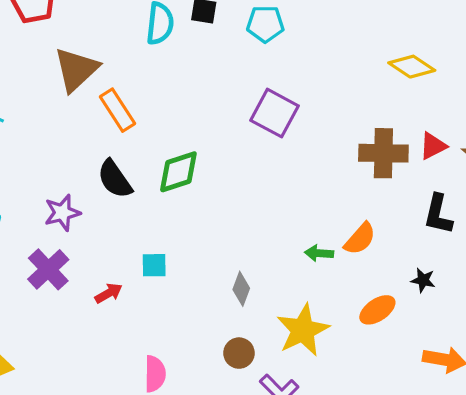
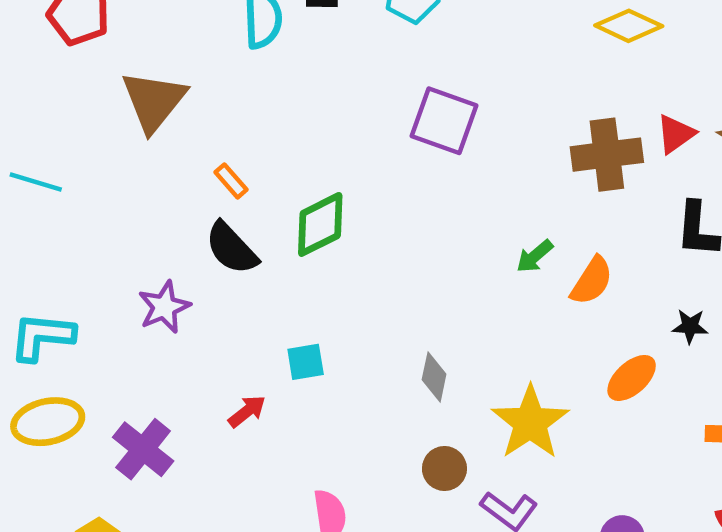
orange rectangle: (117, 110) -> (231, 181), moved, size x0.6
green arrow: (319, 253) -> (535, 256), moved, turned -36
purple cross: (48, 269) -> (143, 449), moved

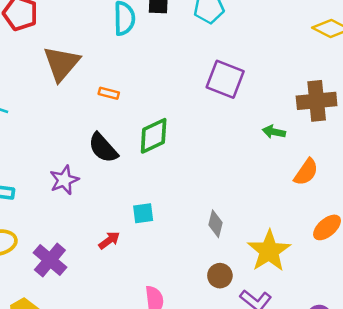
orange rectangle: (231, 181) -> (109, 93), moved, turned -36
green arrow: (535, 256) -> (274, 132), moved, turned 50

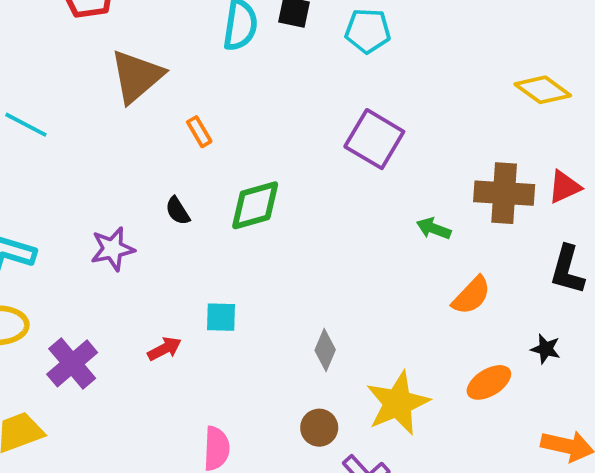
orange rectangle: (109, 93) -> (199, 132), turned 36
black semicircle: (103, 148) -> (178, 211), size x0.6

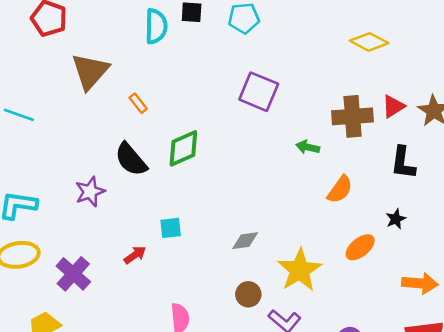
black semicircle: (178, 211) -> (131, 159), size x1.8
black star: (546, 349) -> (396, 219), turned -30
gray diamond: (325, 350) -> (245, 241), turned 68

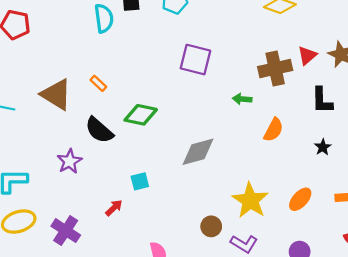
brown triangle: (90, 71) -> (56, 94), moved, turned -32
green diamond: (183, 148) -> (141, 115), turned 44
gray diamond: (245, 241) -> (198, 152), moved, size x1.6
orange ellipse: (360, 247) -> (300, 199), moved

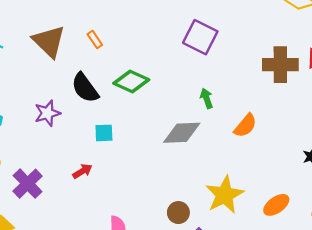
green arrow: (242, 99) -> (206, 98), moved, turned 54
orange semicircle: (274, 130) -> (245, 126), moved
cyan square: (140, 181) -> (104, 133), moved

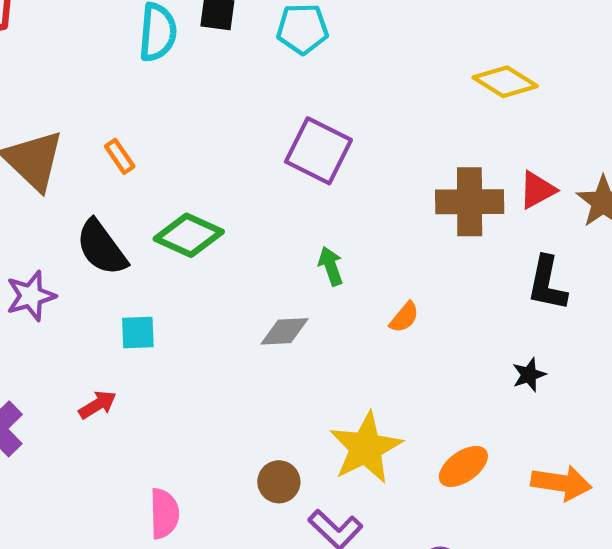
orange semicircle: (245, 126) -> (404, 317), size x0.7
gray diamond: (182, 133) -> (285, 331), size x0.7

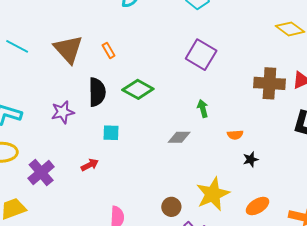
black semicircle: (102, 248) -> (97, 92), turned -148
orange semicircle: (404, 317) -> (235, 135), turned 42
black star: (529, 375) -> (251, 159), moved

